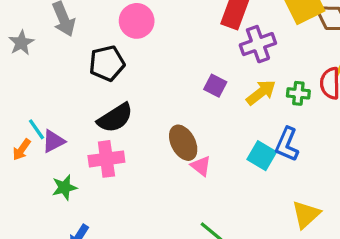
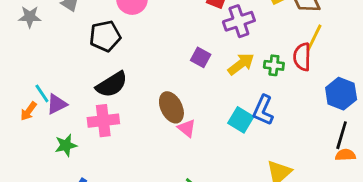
gray star: (21, 43) -> (30, 17), turned 30

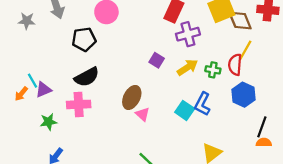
blue hexagon: (341, 94) -> (243, 95), moved
brown ellipse: (171, 107) -> (132, 97), turned 50

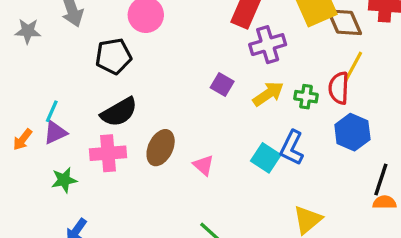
cyan line: (32, 81) -> (52, 111), moved, turned 56
brown ellipse: (132, 97) -> (161, 148), moved

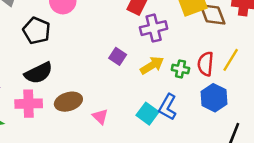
black pentagon: (113, 56) -> (37, 31), turned 30
yellow line: (353, 67) -> (231, 60), moved
brown ellipse: (161, 148) -> (68, 102), turned 45

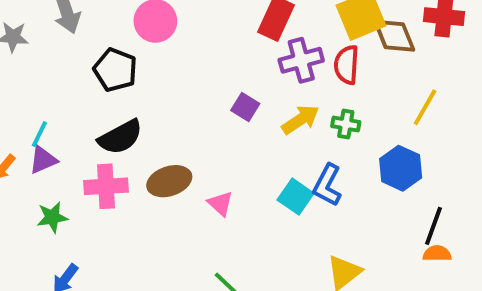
red semicircle: (206, 64) -> (347, 65), moved

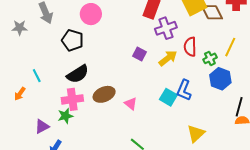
red semicircle: (347, 65) -> (190, 47), moved
green cross: (346, 124) -> (210, 58), moved, turned -32
cyan line: (39, 134) -> (37, 76), turned -48
purple triangle: (43, 160) -> (42, 126), moved
green star: (52, 217) -> (65, 116), moved

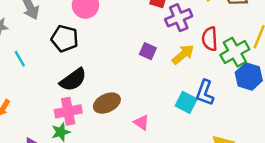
green cross: (210, 58) -> (235, 52), size x1.6
cyan line: (37, 76) -> (20, 59), moved
pink triangle: (131, 104) -> (141, 123), moved

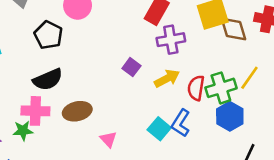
red semicircle: (210, 39) -> (196, 88), moved

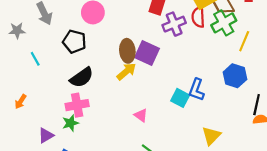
purple square: (131, 67) -> (147, 53), size x1.6
yellow arrow: (167, 78) -> (126, 71), moved
red semicircle: (196, 88) -> (198, 17), moved
green cross: (221, 88) -> (224, 23), moved
brown ellipse: (77, 111) -> (127, 51), moved, turned -70

